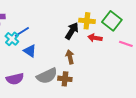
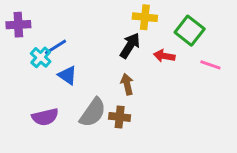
yellow cross: (87, 21) -> (145, 17), moved
gray semicircle: (47, 76) -> (93, 113), turned -30

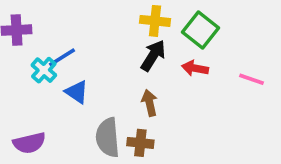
yellow cross: (145, 17) -> (155, 21), moved
green square: (190, 31) -> (201, 30), moved
gray semicircle: (93, 113) -> (108, 137), turned 140
purple semicircle: (45, 117) -> (29, 143), moved

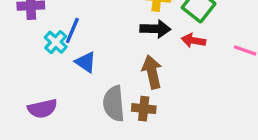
black arrow: (153, 56) -> (155, 29), turned 60
blue line: (62, 57) -> (72, 31), turned -35
brown arrow: (149, 103) -> (152, 72), size x1.4

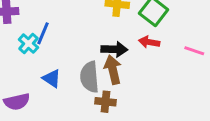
black arrow: (155, 29) -> (114, 49), moved
blue triangle: (86, 62) -> (52, 78), moved
gray semicircle: (114, 104) -> (90, 77), moved

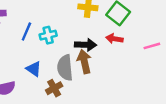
cyan cross: (28, 43) -> (48, 35), moved, turned 35
pink line: (194, 51) -> (152, 46), turned -35
brown cross: (106, 102) -> (54, 88), moved, turned -35

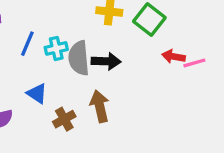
red arrow: (114, 39) -> (173, 56), moved
brown arrow: (84, 62) -> (100, 106), moved
gray semicircle: (65, 68) -> (79, 58), moved

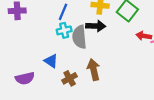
blue line: (27, 44) -> (63, 12), moved
black arrow: (106, 61) -> (96, 26), moved

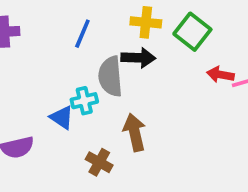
cyan cross: (64, 30) -> (84, 101), moved
brown cross: (70, 78) -> (99, 162), moved, turned -32

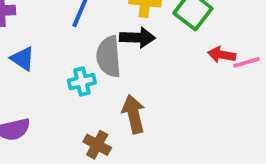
blue triangle: (62, 117) -> (23, 59), moved

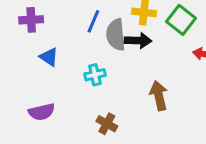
gray semicircle: (109, 57) -> (116, 35), moved
brown arrow: (134, 114) -> (159, 96), moved

